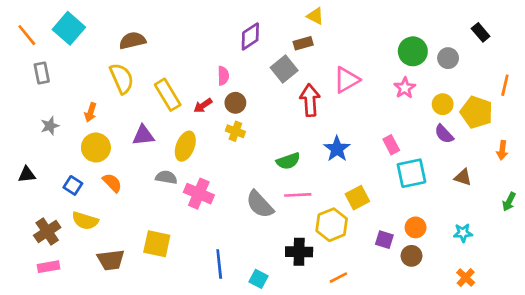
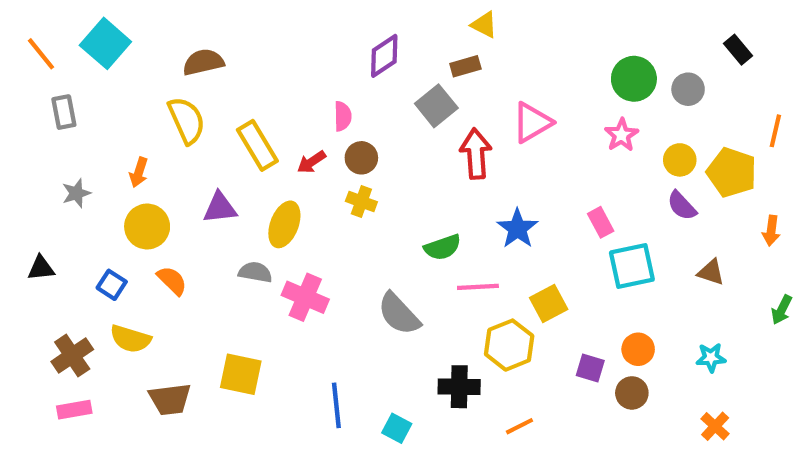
pink line: (298, 195) -> (478, 287), moved

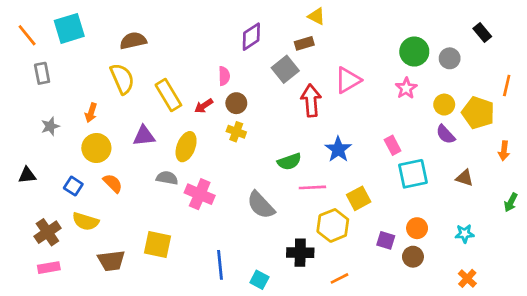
cyan square: (105, 43) -> (69, 28), turned 32

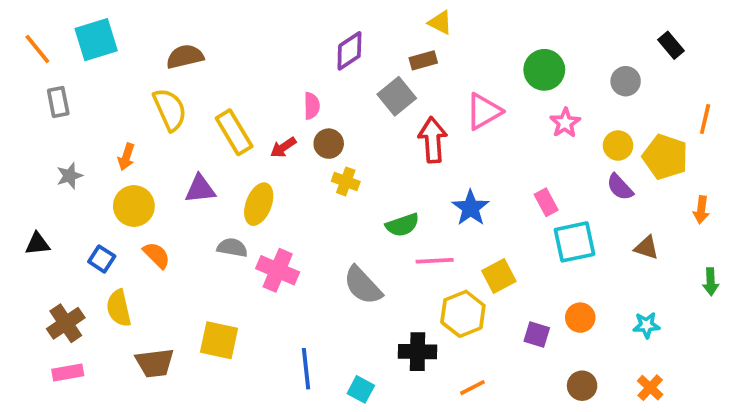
green circle: (414, 52) -> (544, 70), moved
yellow cross: (236, 132) -> (346, 181), moved
green arrow: (511, 202) -> (711, 282), turned -30
yellow semicircle: (86, 221) -> (119, 308), turned 60
brown circle: (413, 257) -> (582, 386), moved

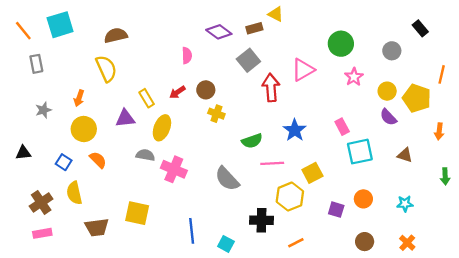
purple diamond: (349, 51) -> (219, 32), turned 70
brown rectangle: (423, 60) -> (254, 28), moved
pink semicircle: (312, 106) -> (187, 56), moved
yellow rectangle: (234, 132) -> (147, 98), moved, size x0.7

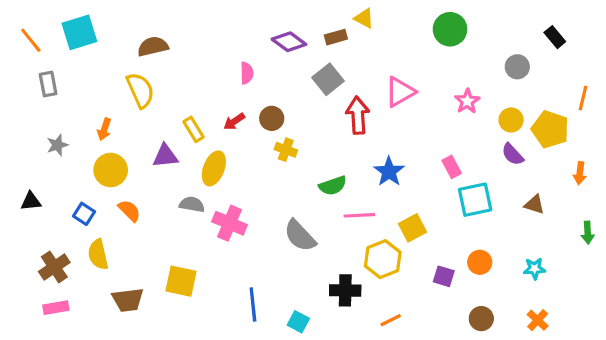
green circle: (341, 44) -> (450, 29), moved

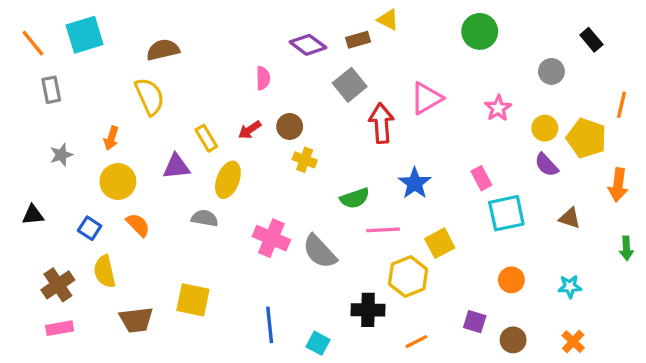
orange arrow: (580, 173) -> (618, 185), size x1.4
pink cross: (229, 223) -> (271, 238), moved
purple square: (444, 276) -> (475, 322), moved

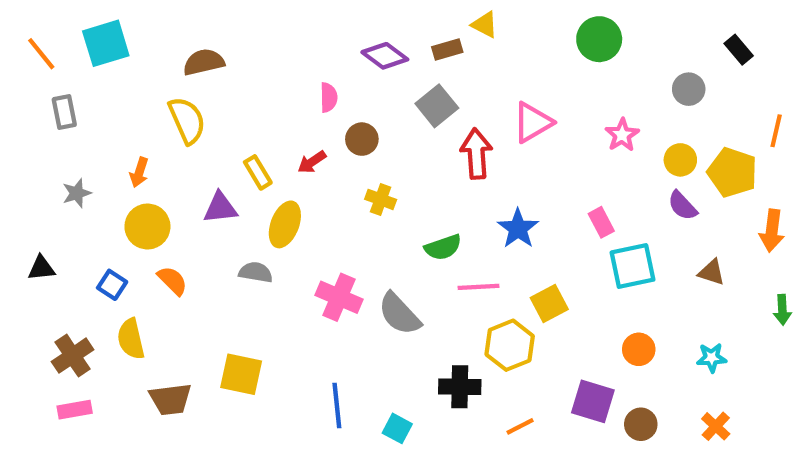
brown circle: (290, 126) -> (362, 139), moved
purple square: (475, 322) -> (593, 401), size x1.5

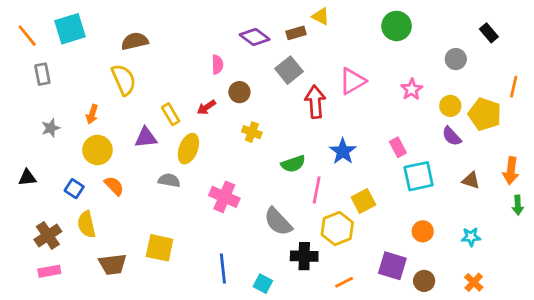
orange arrow: (772, 231) -> (511, 171), moved
pink line: (478, 287) -> (317, 190), turned -76
gray semicircle: (399, 314) -> (278, 222), moved

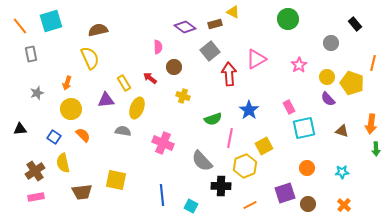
red arrow: (206, 107) -> (150, 78), turned 72
purple square: (392, 266) -> (285, 193), turned -35

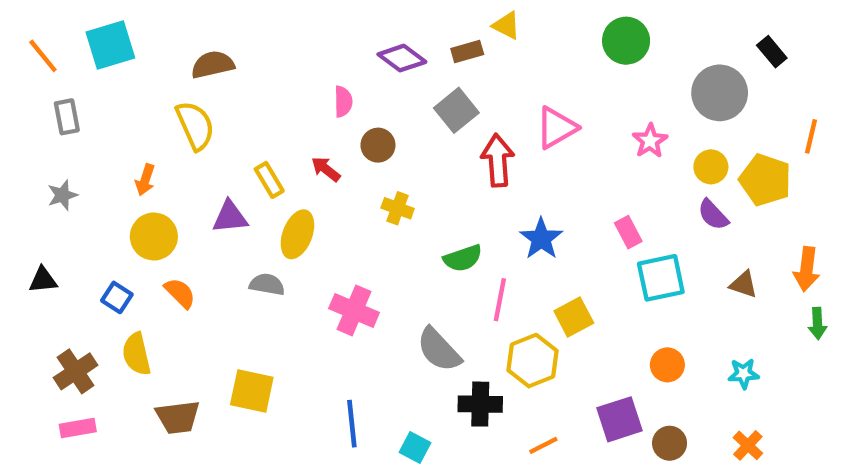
gray circle: (331, 43) -> (720, 93), size x1.6
gray star: (37, 93) -> (62, 195), moved

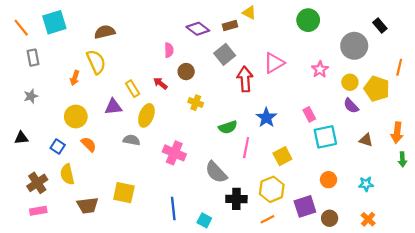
orange arrow: (145, 180) -> (75, 78), moved
yellow hexagon: (532, 361) -> (272, 189), moved

